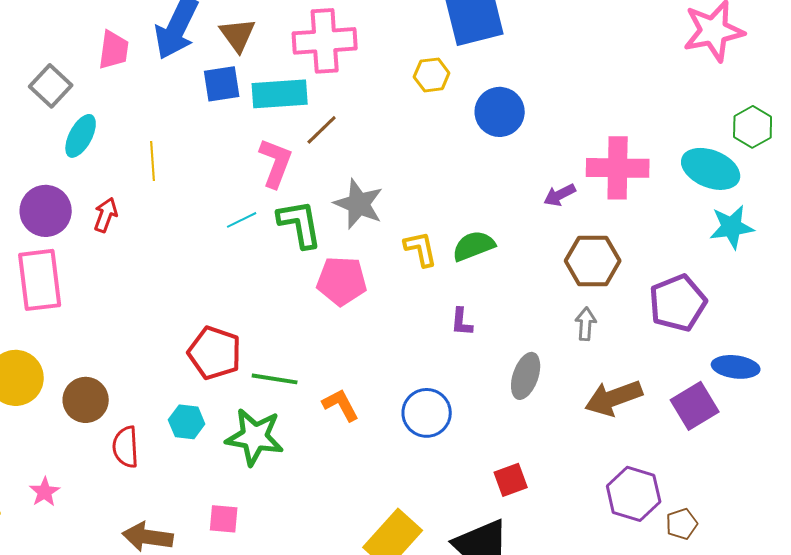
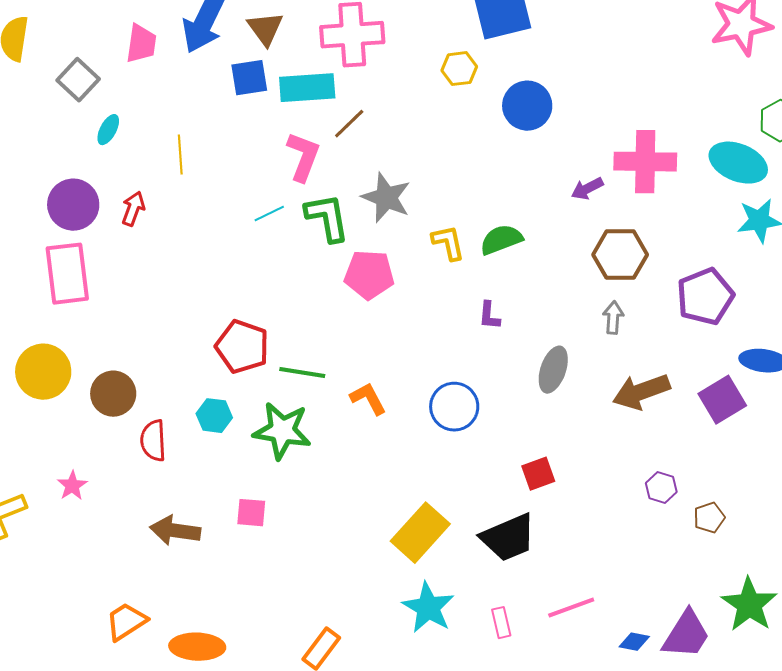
cyan ellipse: (81, 136) -> (108, 130), size x0.7
purple hexagon: (634, 494) -> (661, 488), size x0.6

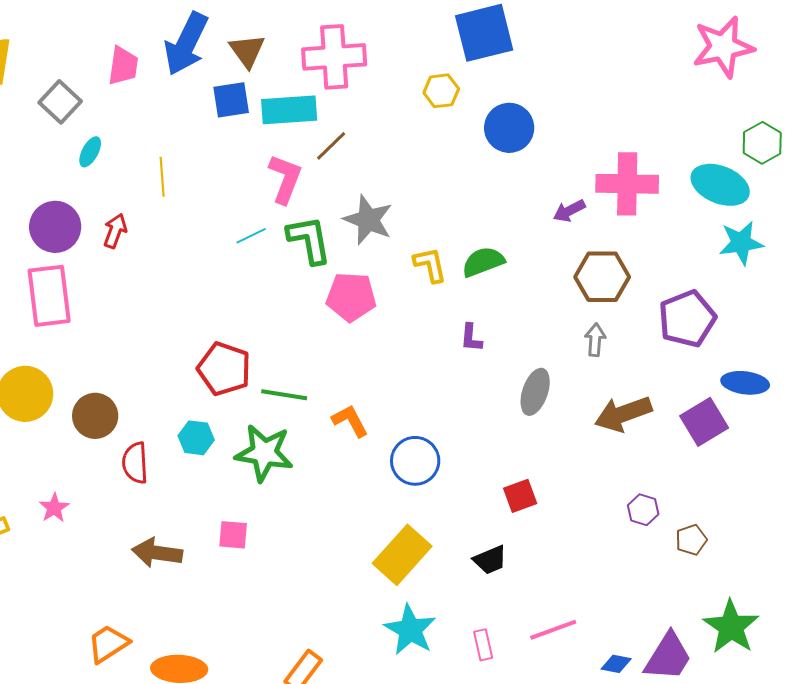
blue circle: (454, 407) -> (415, 461), moved
black trapezoid: (508, 538) -> (490, 560), size x0.6

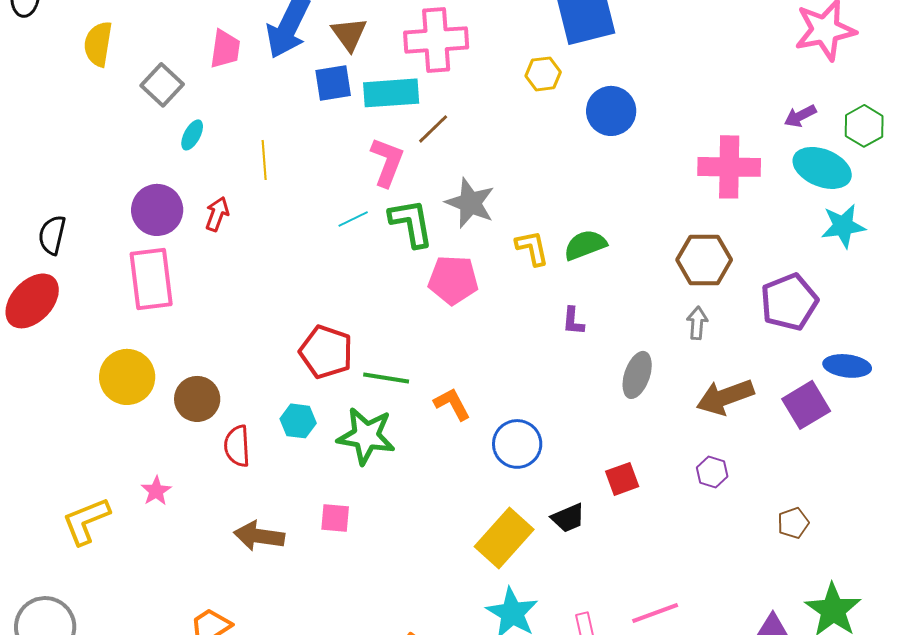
purple arrow: (569, 211) -> (800, 116), moved
purple hexagon: (643, 510) -> (712, 472), moved
black trapezoid: (490, 560) -> (568, 518), moved

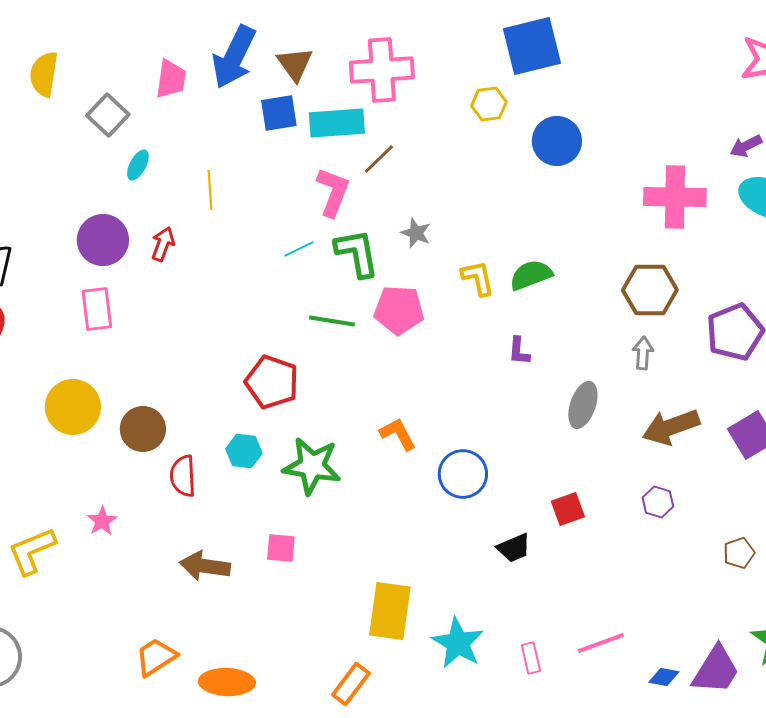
gray star: (470, 203) -> (416, 233), size x0.6
pink rectangle: (151, 279) -> (97, 309), size x0.7
green line: (386, 378) -> (332, 321), moved
yellow rectangle: (504, 538) -> (390, 611), moved, turned -34

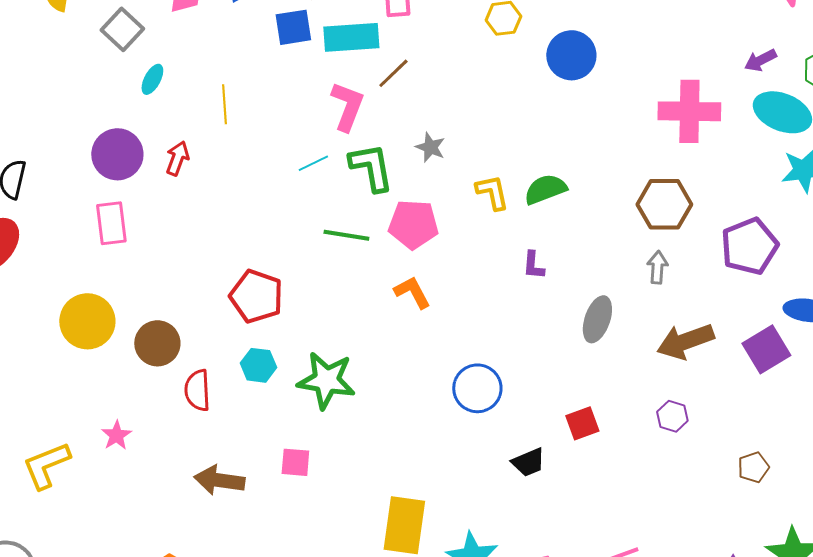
red pentagon: (272, 382) -> (256, 296), moved
orange L-shape: (398, 434) -> (412, 292), moved

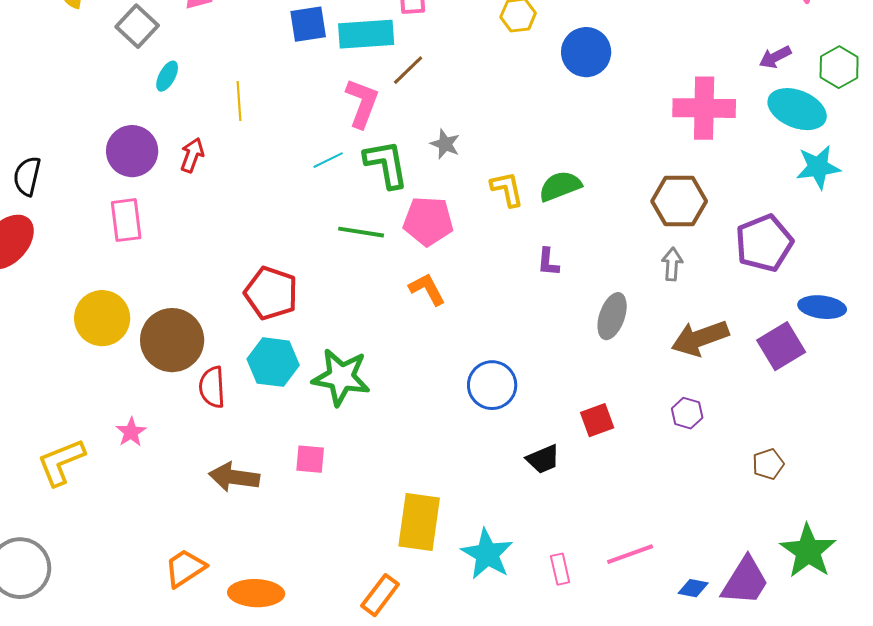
brown circle: (157, 343) -> (172, 340), size x1.4
cyan hexagon: (258, 365) -> (273, 362), size x1.4

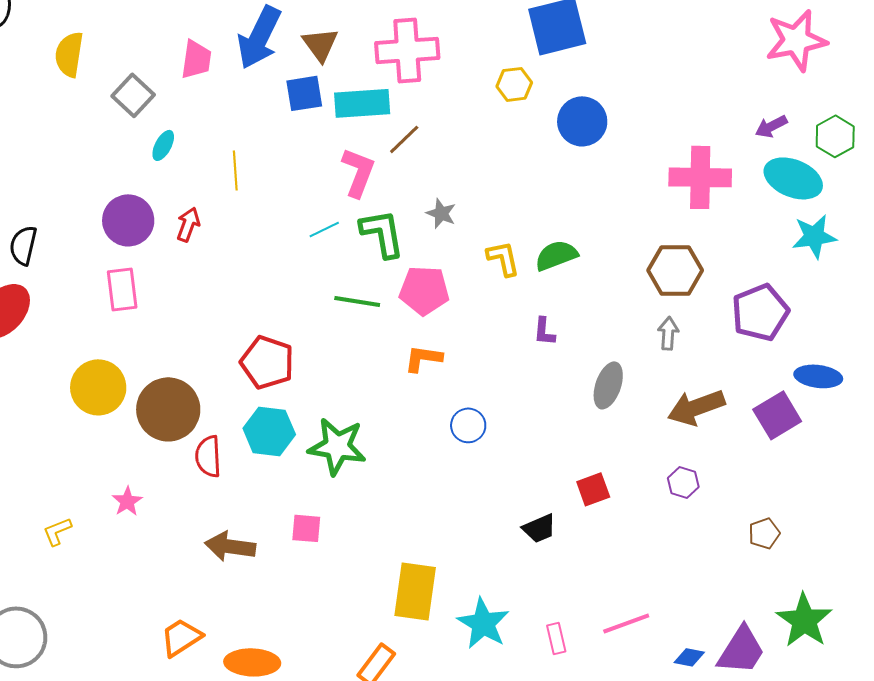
orange L-shape: (427, 289) -> (423, 358), turned -54
blue circle: (492, 385) -> (468, 425), moved, size x0.7
yellow L-shape: (61, 462) -> (57, 531), size x0.6

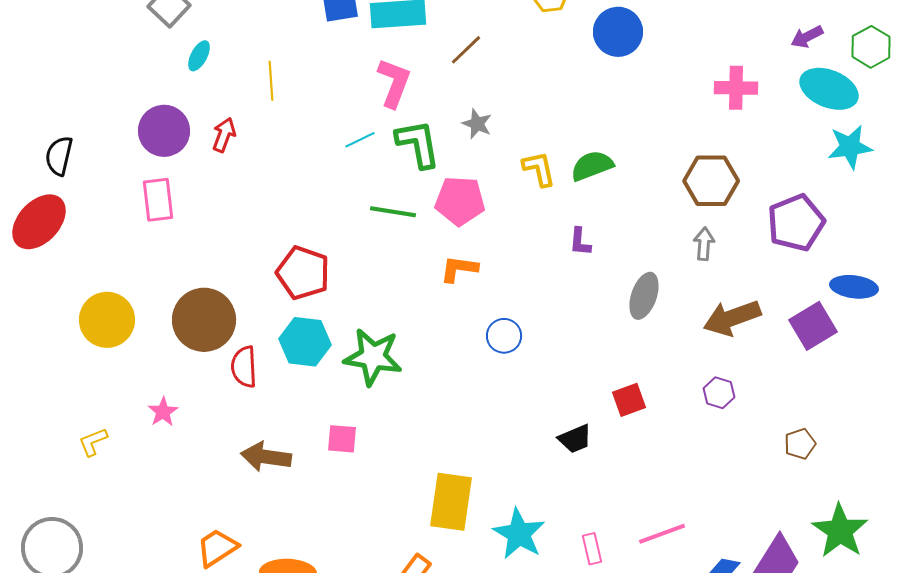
brown line: (404, 139) -> (466, 50), moved
pink cross: (700, 177) -> (736, 88), size x0.7
yellow circle: (98, 387) -> (107, 320), moved

